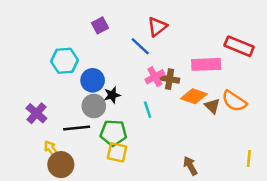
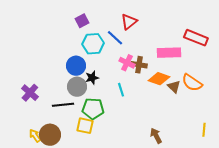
cyan hexagon: (65, 61) -> (93, 44), moved
pink cross: (155, 77) -> (127, 63), turned -35
yellow arrow: (51, 149) -> (35, 136), moved
yellow square: (117, 152) -> (85, 126), moved

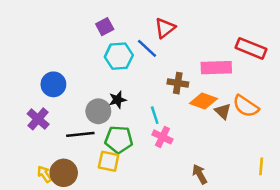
pink cross: (127, 63) -> (162, 137), moved
blue circle: (76, 66) -> (53, 84), moved

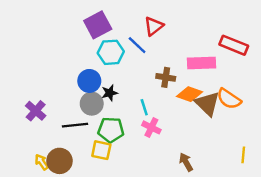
purple square: (105, 27) -> (98, 25), size x1.6
blue circle: (53, 84) -> (89, 81), moved
brown triangle: (223, 111) -> (207, 104), size x1.6

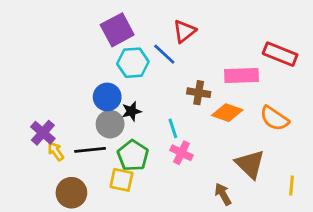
brown triangle: (207, 104) -> (250, 164), moved
green pentagon: (111, 130) -> (133, 156), turned 30
yellow arrow: (42, 162) -> (56, 151), moved

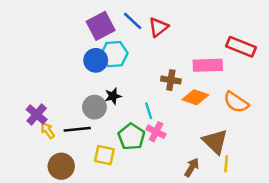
blue line: (164, 54) -> (133, 21), moved
blue circle: (107, 97) -> (96, 60), moved
green pentagon: (133, 156) -> (131, 137), moved
yellow line: (292, 186) -> (226, 164), moved
brown arrow: (223, 194) -> (192, 167), turned 60

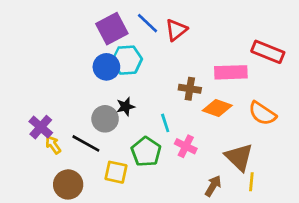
black line: (77, 129) -> (86, 143), turned 35
pink cross: (156, 132) -> (186, 146), moved

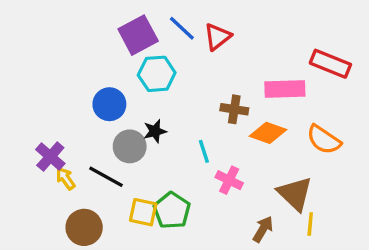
blue circle: (106, 67) -> (109, 104), moved
green pentagon: (146, 152) -> (172, 211), moved

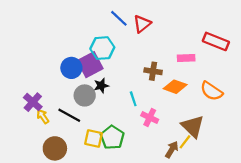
purple square: (138, 35) -> (90, 65), moved
pink rectangle: (285, 89) -> (186, 58), size x0.7
yellow line: (310, 224) -> (185, 142), moved, turned 32

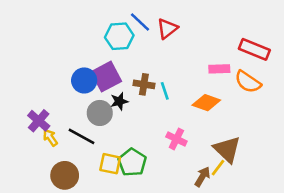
cyan hexagon: (102, 48) -> (119, 36), moved
brown cross: (153, 71) -> (144, 84), moved
orange semicircle: (211, 91) -> (248, 82), moved
cyan line: (133, 99) -> (165, 91), moved

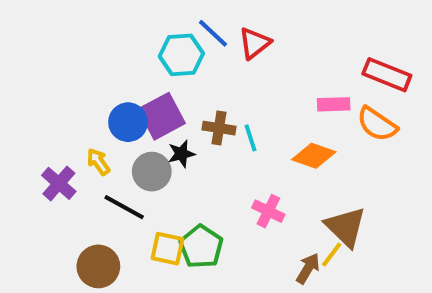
yellow arrow: (50, 138) -> (98, 162), moved

